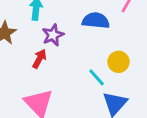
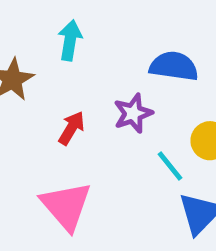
purple star: (53, 35) -> (133, 113), moved

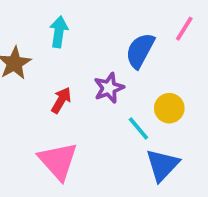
blue semicircle: (174, 66) -> (140, 51), turned -69

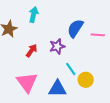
pink line: (184, 29) -> (98, 35), moved, turned 56
yellow circle: (169, 108) -> (86, 80), moved
blue triangle: (162, 165) -> (57, 89), moved, turned 42

